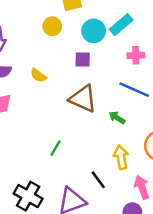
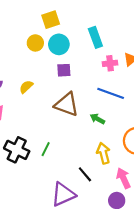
cyan rectangle: (121, 25) -> (95, 37), turned -66
cyan circle: (94, 31) -> (59, 44), moved
yellow semicircle: (38, 75) -> (26, 87), turned 104
black cross: (28, 196) -> (17, 150), moved

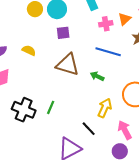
yellow semicircle: (26, 87) -> (29, 50), turned 72
yellow arrow: (103, 153) -> (105, 108), turned 42

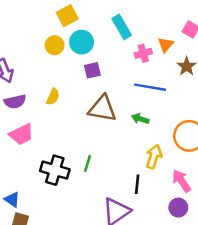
yellow semicircle: (29, 50) -> (53, 97), turned 96
black line: (89, 129) -> (137, 184), turned 56

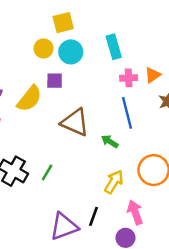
purple square: (92, 70) -> (55, 81), moved
blue line: (150, 87) -> (127, 113), turned 52
yellow semicircle: (53, 97) -> (29, 99), size x1.6
black line: (137, 184) -> (93, 216), moved

